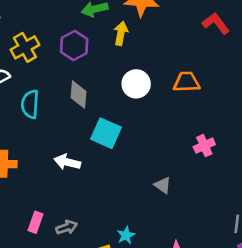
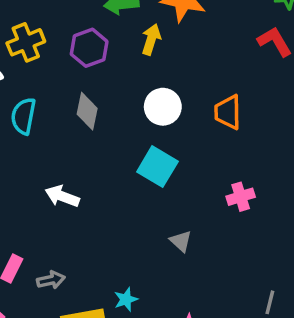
orange trapezoid: (187, 82) -> (228, 112), turned -96
cyan square: (106, 133) -> (157, 167), moved

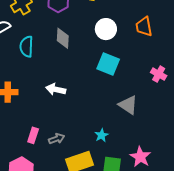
pink cross: (241, 197) -> (159, 74), turned -35
gray triangle: (181, 241) -> (128, 105), size x1.5
cyan star: (126, 299) -> (101, 135), moved

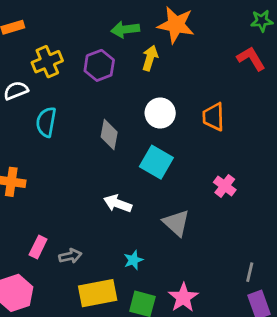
gray diamond: (63, 38) -> (109, 135), moved
white arrow: (56, 89) -> (118, 204), moved

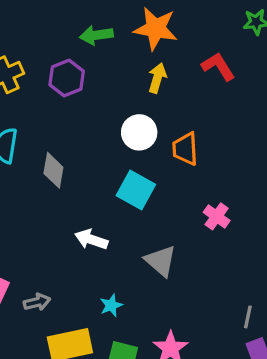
yellow arrow: (150, 58) -> (157, 78), moved
red L-shape: (251, 59) -> (218, 66), moved
orange trapezoid: (213, 117) -> (185, 149), moved
gray diamond: (109, 135) -> (53, 170), moved

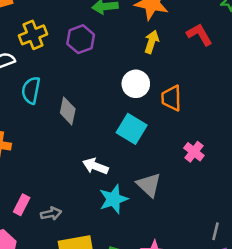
cyan star: (111, 305) -> (113, 199), moved, size x1.6

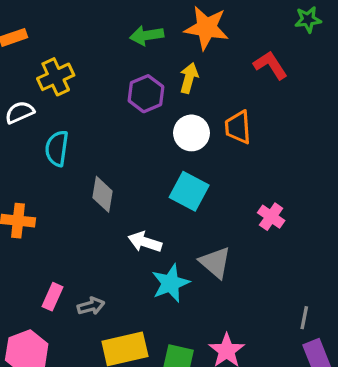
purple hexagon: (81, 39) -> (146, 94), moved
yellow arrow: (152, 42) -> (189, 78), moved
orange trapezoid: (171, 98) -> (238, 127), moved
gray diamond: (68, 111) -> (103, 194), moved

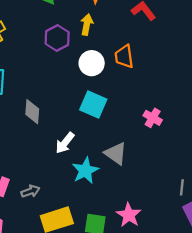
white arrow: (145, 242) -> (65, 143), turned -65

